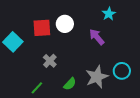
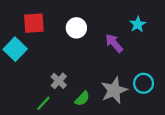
cyan star: (109, 14) -> (138, 24), moved
red square: (42, 28) -> (34, 23), moved
gray cross: (50, 61) -> (59, 81), moved

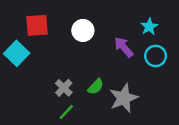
cyan circle: (144, 83) -> (156, 56), moved
green semicircle: (82, 99) -> (96, 87), moved
green line: (43, 103) -> (66, 112), moved

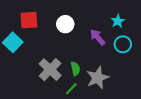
green semicircle: (96, 87) -> (75, 69), turned -56
gray cross: (64, 88) -> (50, 70), size x1.6
green line: (66, 112) -> (71, 89), moved

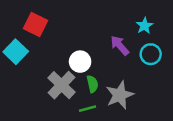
red square: (29, 20) -> (36, 24), turned 30
white circle: (65, 24) -> (80, 62), moved
green line: (71, 89) -> (88, 109), turned 32

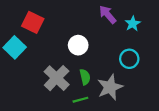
purple arrow: (120, 45) -> (108, 14), moved
cyan circle: (151, 54) -> (129, 59), moved
white circle: (80, 62) -> (78, 45), moved

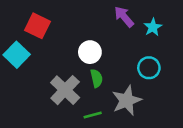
green semicircle: (85, 77) -> (96, 78), moved

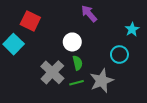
purple arrow: (124, 17) -> (89, 14), moved
cyan star: (153, 27) -> (132, 29), moved
green line: (93, 115) -> (76, 83), moved

